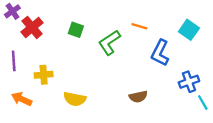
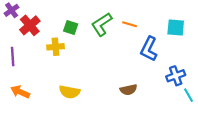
cyan square: (189, 30) -> (176, 28), turned -30
green L-shape: (109, 42) -> (102, 24), moved
yellow cross: (44, 75) -> (56, 47), moved

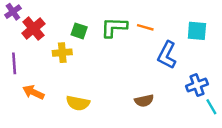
green L-shape: (102, 24) -> (114, 27), turned 35
orange arrow: (20, 92) -> (33, 92), moved

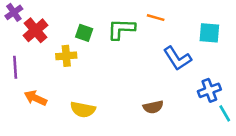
orange line: (145, 27) -> (156, 18), moved
blue L-shape: (167, 55) -> (177, 58), turned -60

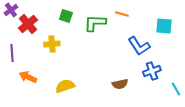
green square: (84, 33) -> (66, 16), moved
blue cross: (209, 90) -> (152, 71), moved
yellow semicircle: (83, 110) -> (65, 86), turned 150

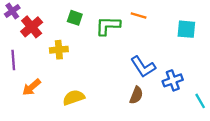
blue L-shape: (139, 46) -> (143, 67), moved
orange arrow: (28, 77) -> (32, 87), turned -66
brown semicircle: (120, 84) -> (136, 95), turned -56

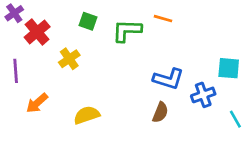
cyan square: (186, 29) -> (229, 68), moved
yellow cross: (59, 50) -> (69, 59), turned -30
blue L-shape: (143, 67) -> (168, 79), turned -40

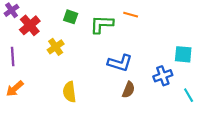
blue L-shape: (168, 79) -> (120, 63), moved
orange arrow: (37, 103) -> (15, 89), moved
yellow semicircle: (87, 115) -> (69, 92), turned -78

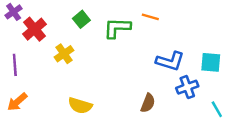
green square: (71, 17) -> (81, 19), turned 32
blue L-shape: (120, 63) -> (170, 61), moved
yellow semicircle: (69, 92) -> (80, 106), turned -66

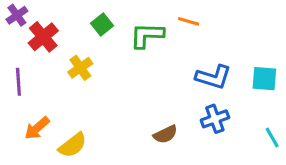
blue cross: (187, 87) -> (215, 119), moved
orange arrow: (17, 102) -> (37, 128), moved
brown semicircle: (148, 103) -> (165, 134), moved, turned 42
yellow semicircle: (80, 106) -> (73, 145), moved, turned -55

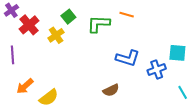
yellow cross: (80, 68) -> (56, 35), moved
blue L-shape: (213, 77) -> (128, 58), moved
blue cross: (215, 119) -> (157, 70), moved

